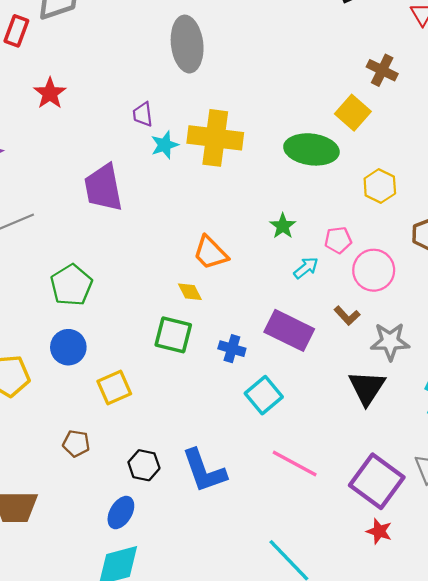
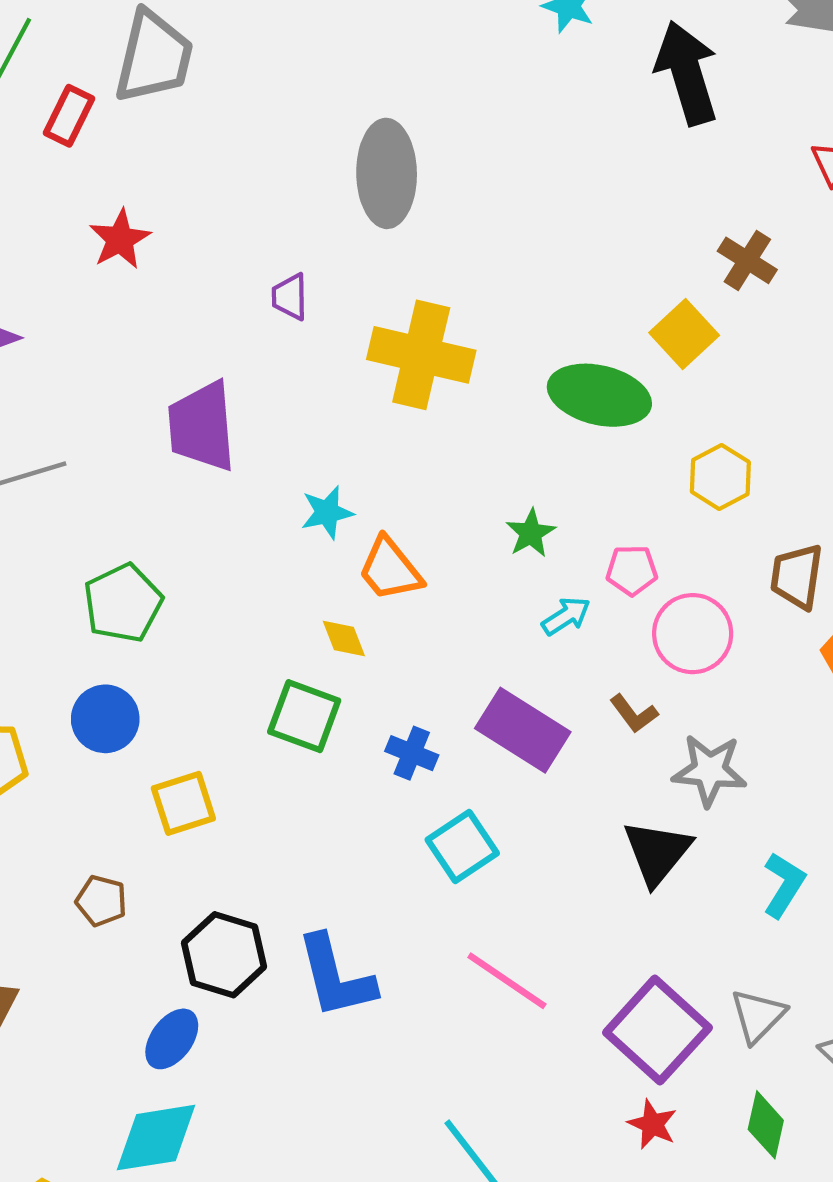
cyan star: (165, 145) -> (327, 512), moved
black hexagon: (144, 465) -> (224, 955), size x1.4

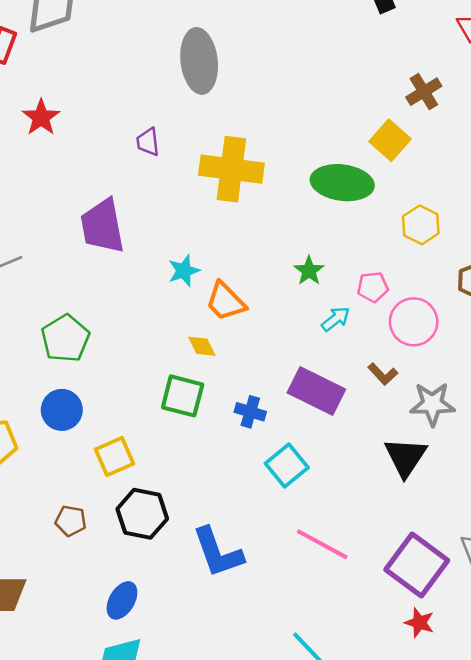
brown cross: (747, 260) -> (424, 92), turned 32
black hexagon: (224, 955) -> (142, 514), moved

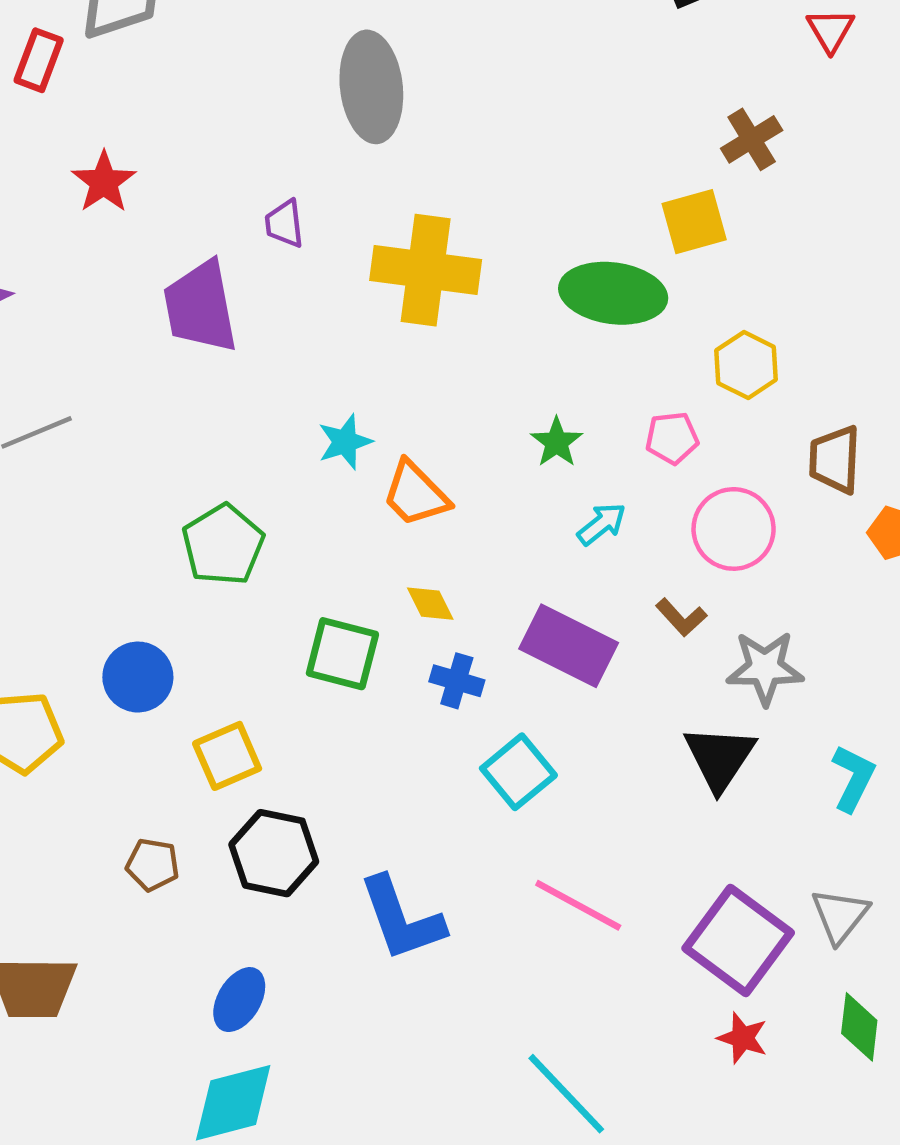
yellow square: (390, 140) -> (694, 222), turned 33
purple trapezoid: (102, 226) -> (200, 307), moved
pink pentagon: (373, 287) -> (672, 438), moved
green pentagon: (65, 338) -> (223, 545), moved
yellow diamond: (202, 346) -> (430, 604), moved

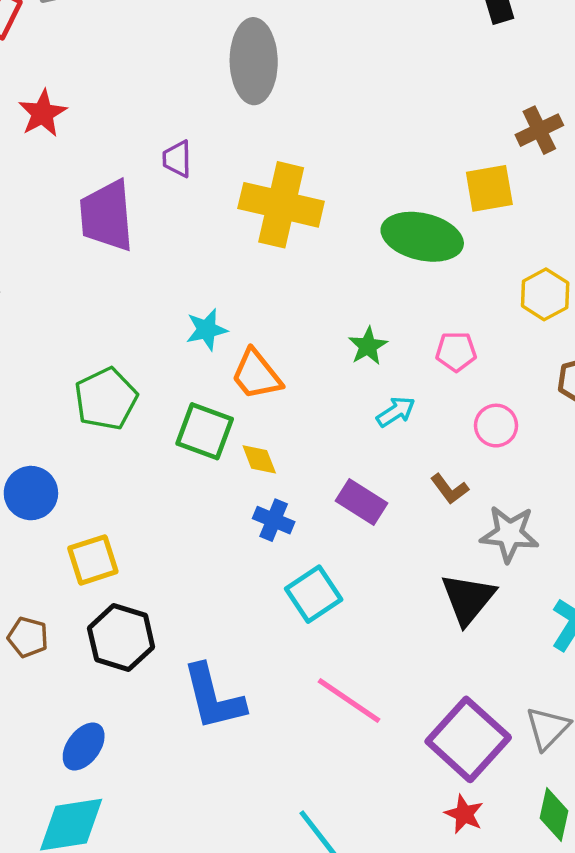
yellow hexagon: (746, 365) -> (545, 294), moved
pink circle: (734, 529) -> (496, 426), size x0.7
purple rectangle: (569, 646) -> (362, 502), size x0.7
green square: (342, 654) -> (205, 431), moved

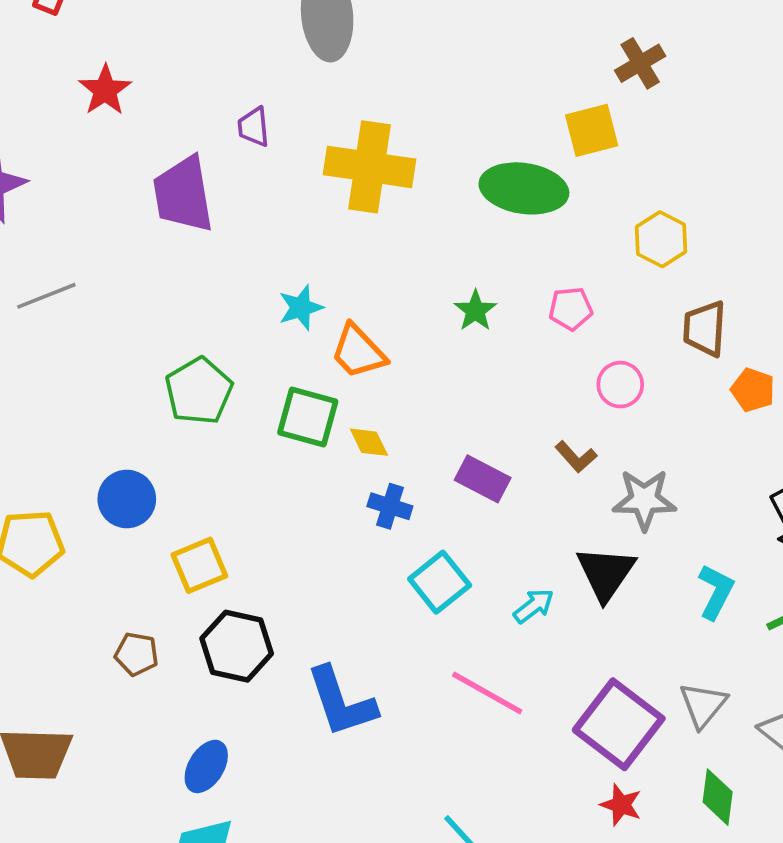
cyan arrow: (396, 412) -> (534, 606), moved

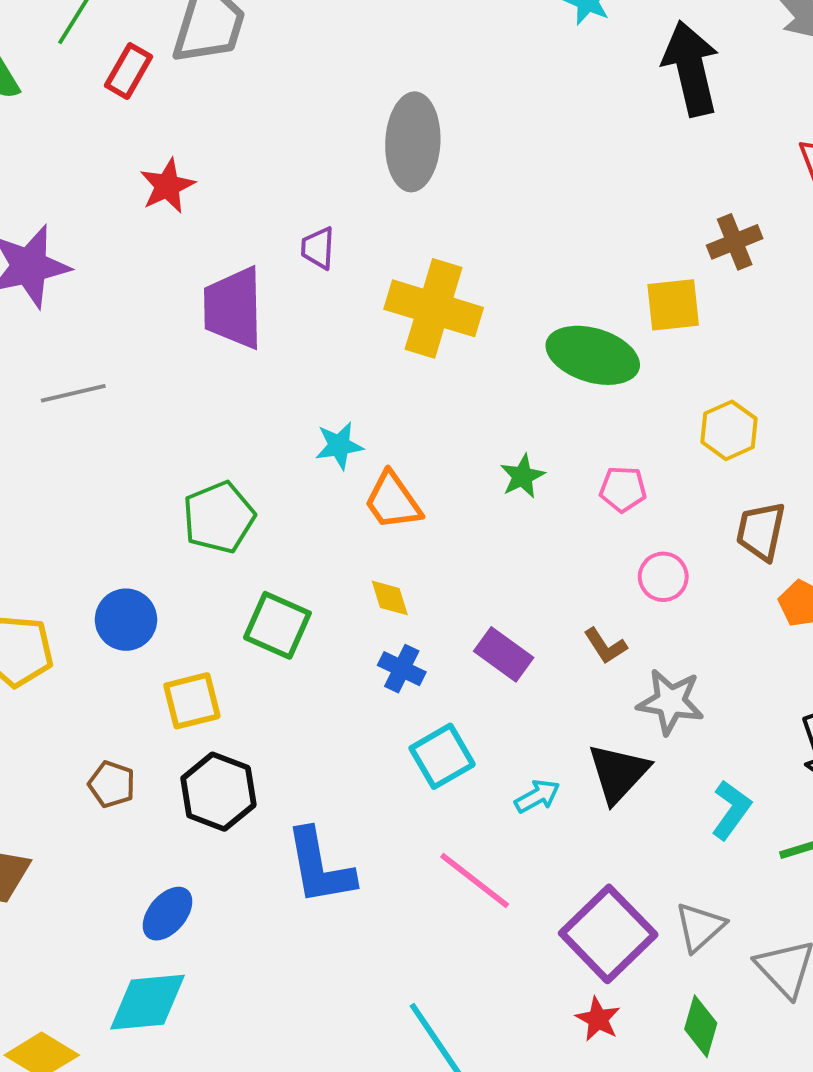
green square: (308, 417) -> (277, 625), moved

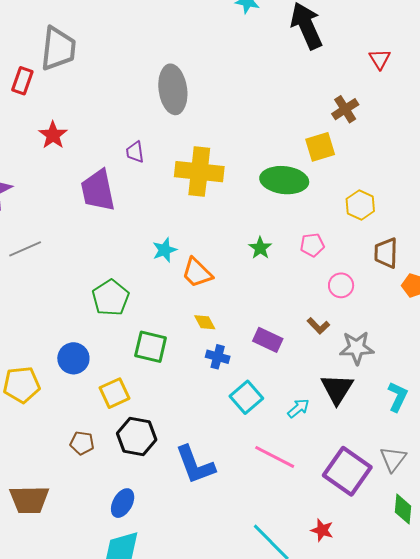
red star: (598, 1019) -> (322, 530), moved

